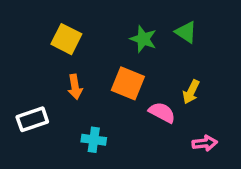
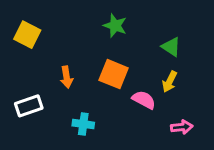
green triangle: (186, 32) -> (171, 47), moved
yellow square: (66, 39) -> (27, 35), moved
green star: (143, 39) -> (115, 26), moved

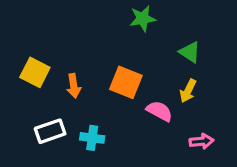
green star: (115, 26) -> (143, 19), moved, turned -30
yellow square: (27, 35) -> (35, 72), moved
white rectangle: (29, 106) -> (50, 131), moved

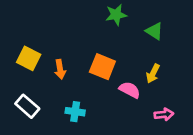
green triangle: (190, 52) -> (154, 31), moved
white rectangle: (50, 131) -> (27, 106), moved, turned 60

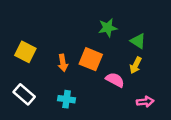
green star: (116, 15) -> (108, 28), moved
green triangle: (154, 31) -> (138, 41), moved
orange arrow: (60, 69) -> (63, 63), moved

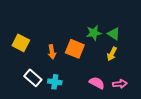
green star: (108, 28) -> (94, 33), moved
pink semicircle: (115, 80) -> (97, 83), moved
white rectangle: (24, 94) -> (33, 78), moved

